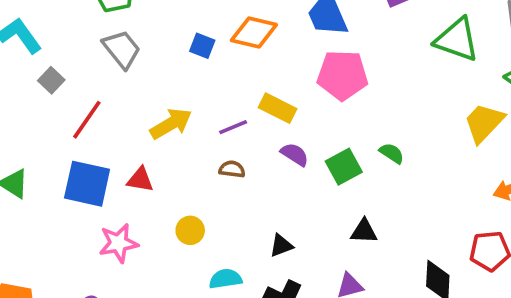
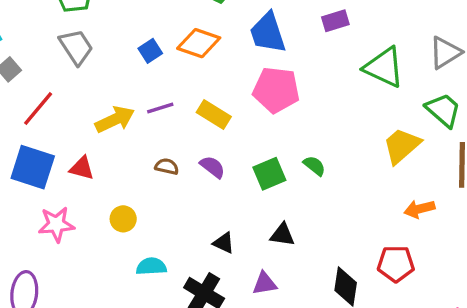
blue square: (202, 46) -> (150, 51), turned 30
purple line: (233, 127) -> (160, 108), moved
purple semicircle: (295, 154) -> (213, 167), moved
black triangle: (281, 246) -> (224, 243), moved, turned 40

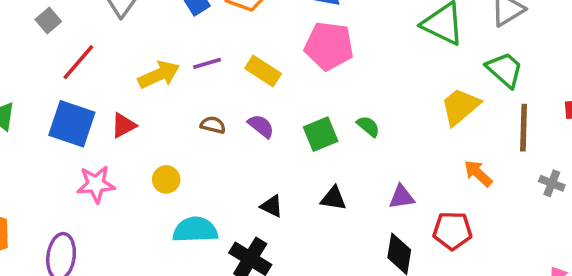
red triangle: (82, 168) -> (123, 125), turned -44
orange arrow: (419, 209) -> (478, 173), turned 56
cyan semicircle: (151, 266) -> (195, 230), size x1.4
purple triangle: (265, 283) -> (402, 197), moved

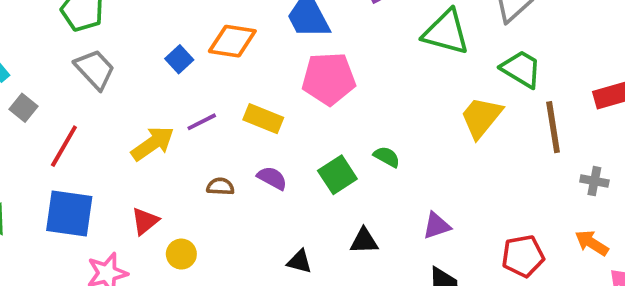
red triangle: (123, 125) -> (145, 221), moved
orange arrow: (478, 173) -> (592, 243), moved
red pentagon: (452, 231) -> (523, 256), moved

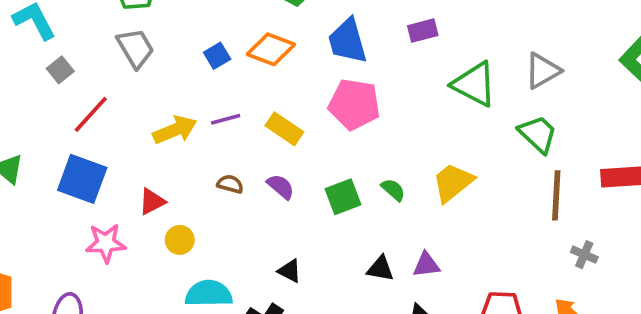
yellow trapezoid: (481, 117) -> (453, 182), moved
black triangle: (364, 241) -> (380, 269), moved

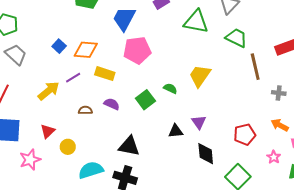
blue trapezoid: (348, 41) -> (124, 19), turned 60
orange diamond: (271, 49) -> (86, 50), moved
purple triangle: (426, 265) -> (199, 122), turned -42
black triangle: (290, 271) -> (129, 146), size x1.6

